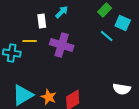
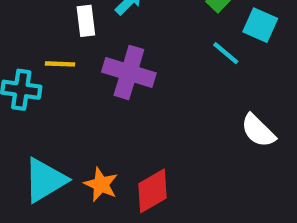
white semicircle: (122, 89) -> (258, 131), moved, turned 36

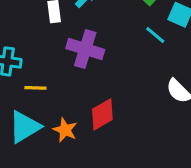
yellow line: (60, 64) -> (35, 88), moved
red diamond: (153, 191) -> (102, 114), moved

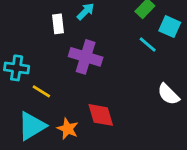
yellow line: (35, 88) -> (41, 91), turned 30
red diamond: (102, 114) -> (101, 115), turned -76

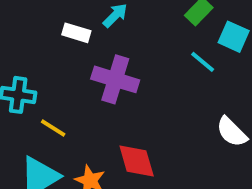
white rectangle: (58, 24) -> (76, 33), turned -66

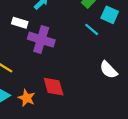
white rectangle: (76, 33) -> (20, 23), moved

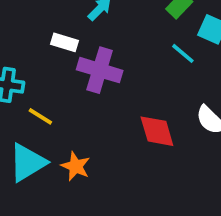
red diamond: (54, 87) -> (157, 131), moved

